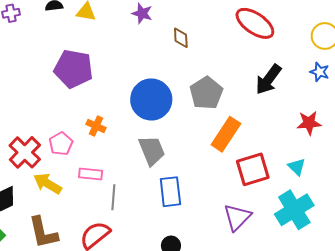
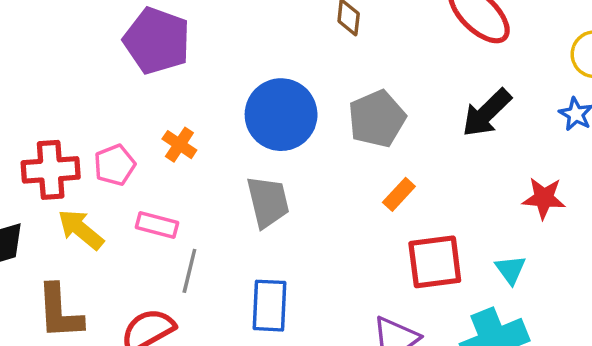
orange rectangle: (226, 134) -> (399, 194), size x0.6
red cross: (25, 152) -> (51, 170), turned 32
blue rectangle: (170, 192) -> (269, 306), moved

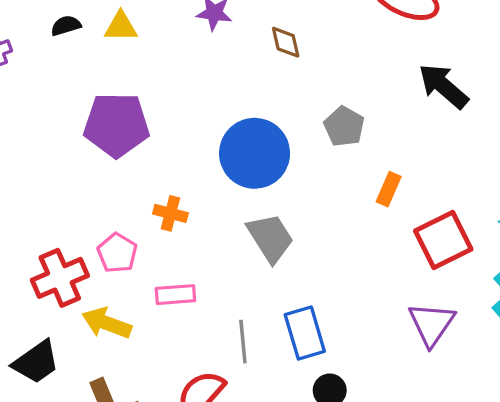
black arrow: (487, 113) -> (443, 86), turned 104
gray pentagon: (377, 119) -> (344, 126), size x0.7
gray line: (189, 271) -> (243, 342), moved

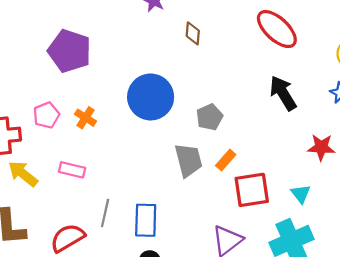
gray pentagon: (344, 126) -> (210, 117), moved
orange rectangle: (389, 189) -> (226, 160), moved
gray trapezoid: (270, 238) -> (188, 160), moved
pink pentagon: (117, 253) -> (46, 115), moved

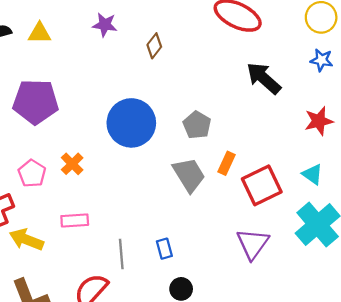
brown diamond: (193, 33) -> (154, 46), turned 50
orange cross: (85, 118) -> (72, 164), turned 30
blue rectangle: (146, 220) -> (164, 249), size x0.6

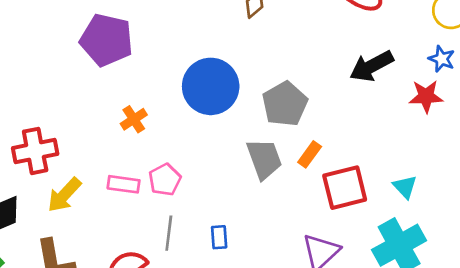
black arrow: (264, 78) -> (372, 66), turned -81
red star: (319, 121) -> (426, 96), moved
gray pentagon: (197, 125) -> (285, 104), size x1.4
pink pentagon: (32, 173) -> (165, 180), moved
yellow arrow: (26, 240) -> (64, 195), turned -80

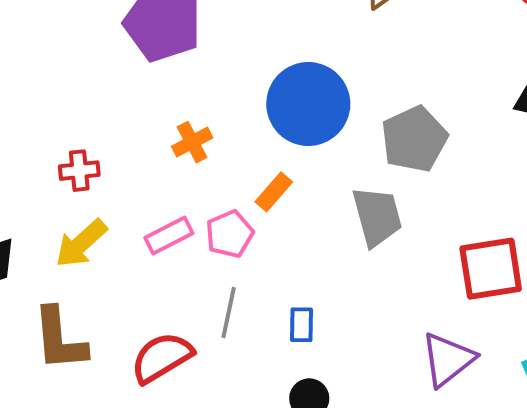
red cross: (35, 151) -> (79, 171), moved, size x0.6
orange rectangle: (310, 154) -> (274, 192), moved
pink rectangle: (124, 184) -> (169, 236), turned -40

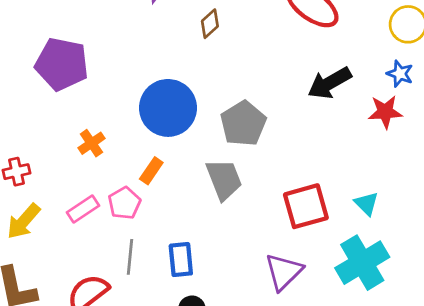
blue rectangle: (301, 325) -> (181, 260), size x1.4

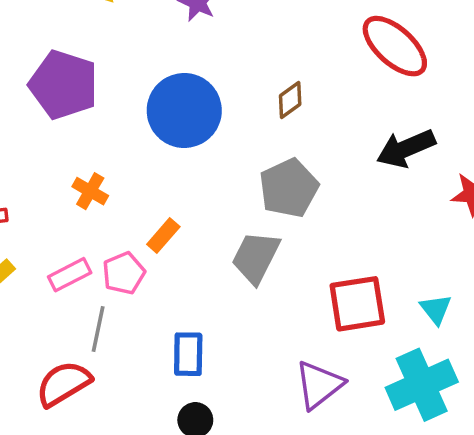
brown diamond: (210, 24) -> (290, 100), moved
blue circle: (168, 108) -> (184, 111), moved
orange cross: (91, 143) -> (90, 191), turned -32
gray trapezoid: (224, 179) -> (256, 257), turned -138
gray line: (130, 257) -> (98, 329), moved

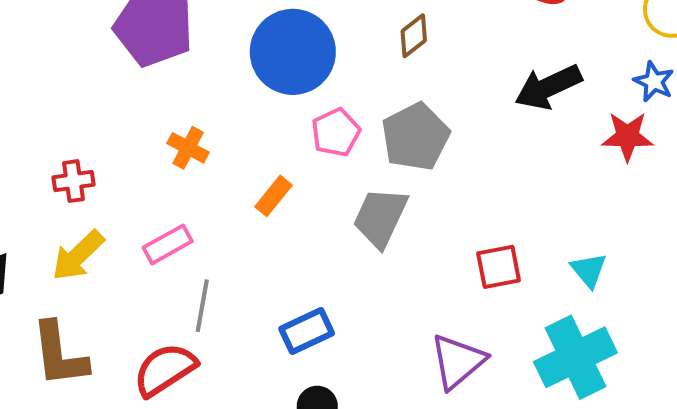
pink pentagon: (124, 273) -> (336, 132), moved
red square: (357, 304) -> (499, 267), size x0.7
blue rectangle: (188, 354) -> (307, 331), turned 66

